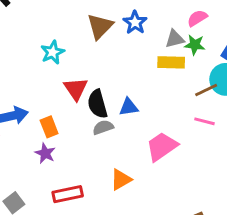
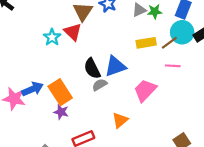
yellow rectangle: (171, 62) -> (146, 43), moved
red triangle: (76, 89) -> (73, 32), moved
blue triangle: (129, 107) -> (115, 66), size x1.5
orange rectangle: (49, 127) -> (60, 92), size x1.6

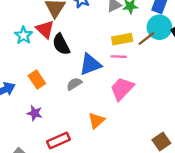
pink line: (173, 66) -> (119, 57), moved
black semicircle: (92, 69) -> (61, 44), moved
orange rectangle: (60, 92) -> (37, 80), moved, size x0.7

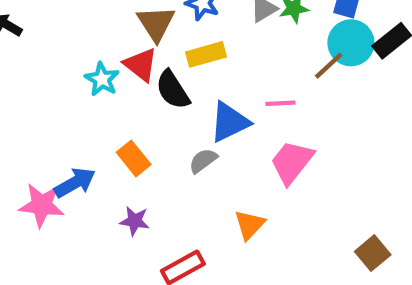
yellow rectangle: (122, 39) -> (206, 54), moved

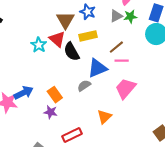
brown line: (329, 66) -> (116, 47), moved
orange rectangle: (134, 158) -> (55, 95), moved

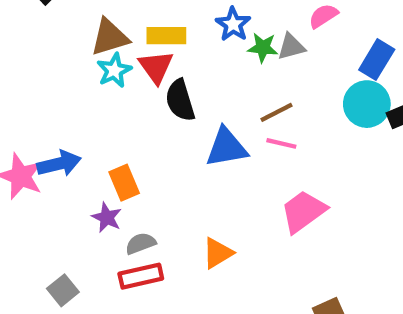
green star: (130, 17) -> (263, 48), moved
brown triangle: (65, 20) -> (110, 37), moved, turned 30
yellow rectangle: (88, 36) -> (166, 36), moved
gray semicircle: (84, 86) -> (141, 243), moved
pink trapezoid: (126, 88) -> (303, 211), moved

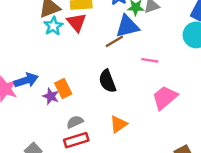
black semicircle: (180, 100) -> (107, 81), moved
brown line: (277, 112) -> (114, 41), moved
blue triangle: (226, 147) -> (127, 26), moved
purple star: (107, 217) -> (51, 96), moved

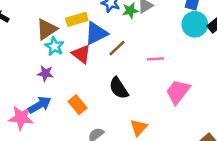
red triangle: (77, 22) -> (81, 54), moved
blue triangle: (127, 26) -> (96, 33), moved
purple star: (51, 96) -> (45, 73), moved

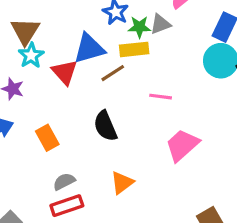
yellow rectangle: (77, 19) -> (134, 49), moved
brown triangle: (47, 29) -> (25, 31), turned -35

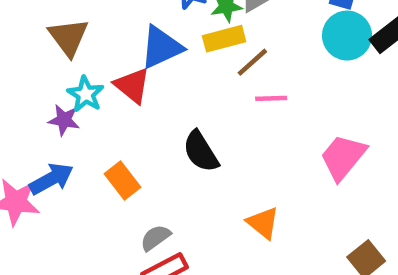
cyan star: (31, 55) -> (86, 94), moved
brown line: (113, 73) -> (252, 62), moved
pink trapezoid: (182, 145) -> (343, 157), moved
orange triangle: (122, 183) -> (263, 223), moved, turned -35

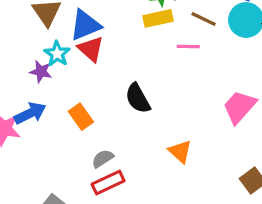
blue triangle: (161, 47) -> (85, 25), moved
brown line: (252, 62) -> (204, 19), moved, turned 65
pink line: (271, 98) -> (188, 46), moved

